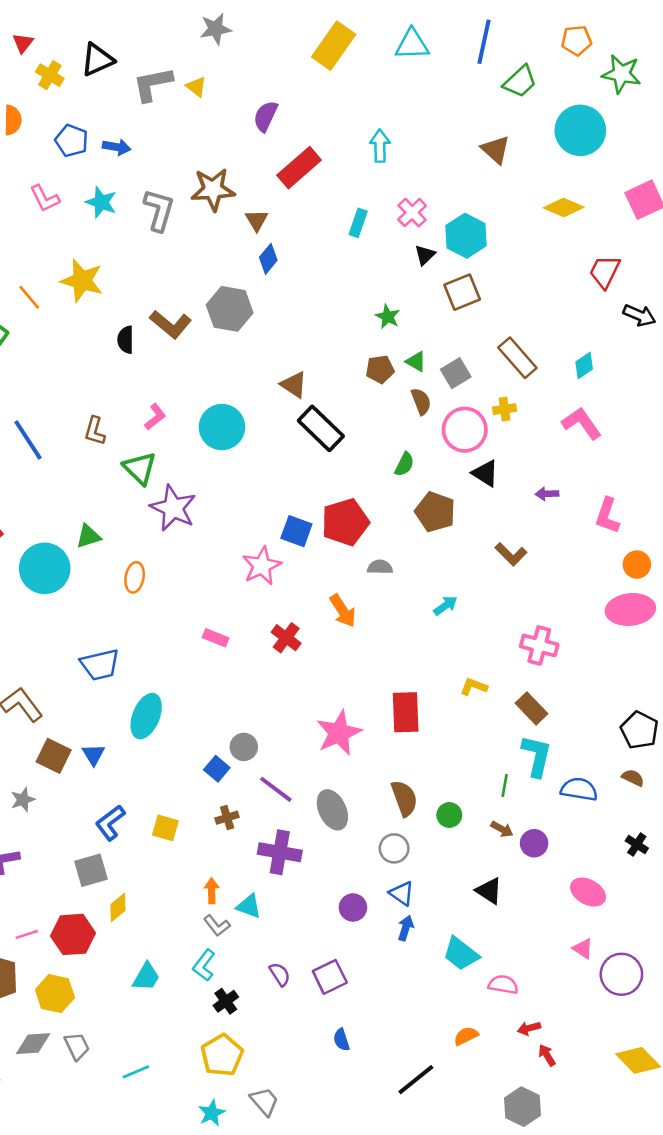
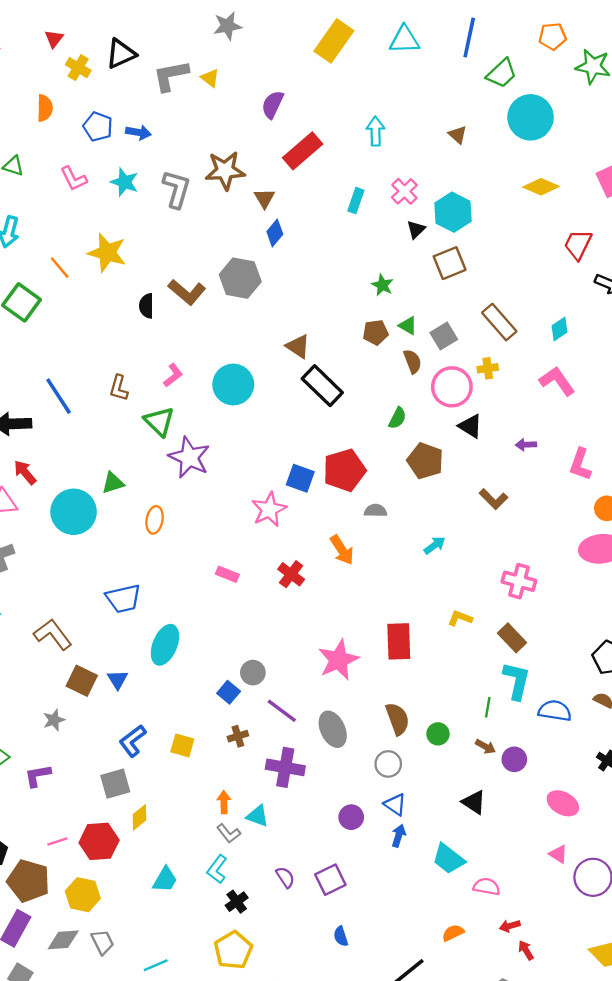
cyan circle: (580, 130) -> (531, 117), moved
brown triangle: (496, 150) -> (458, 135), moved, size x0.7

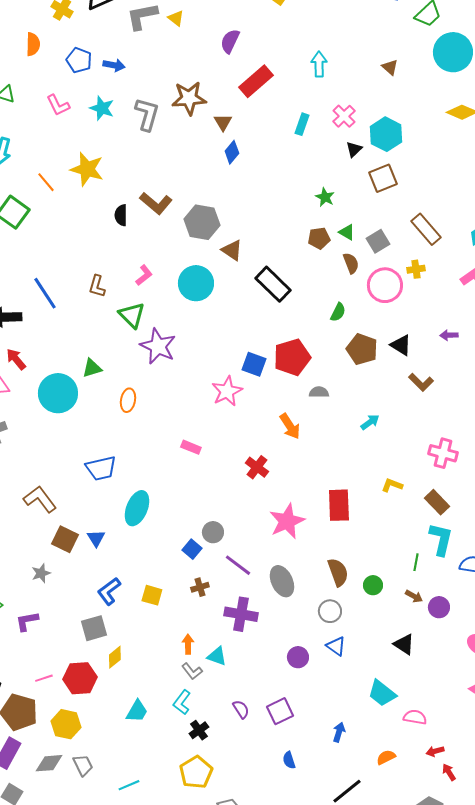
gray hexagon: (240, 278) -> (202, 222), moved
brown triangle: (298, 346) -> (232, 250), moved
black triangle: (470, 426) -> (401, 345), moved
red cross: (291, 574) -> (257, 467), moved
blue arrow: (399, 836) -> (339, 732), moved

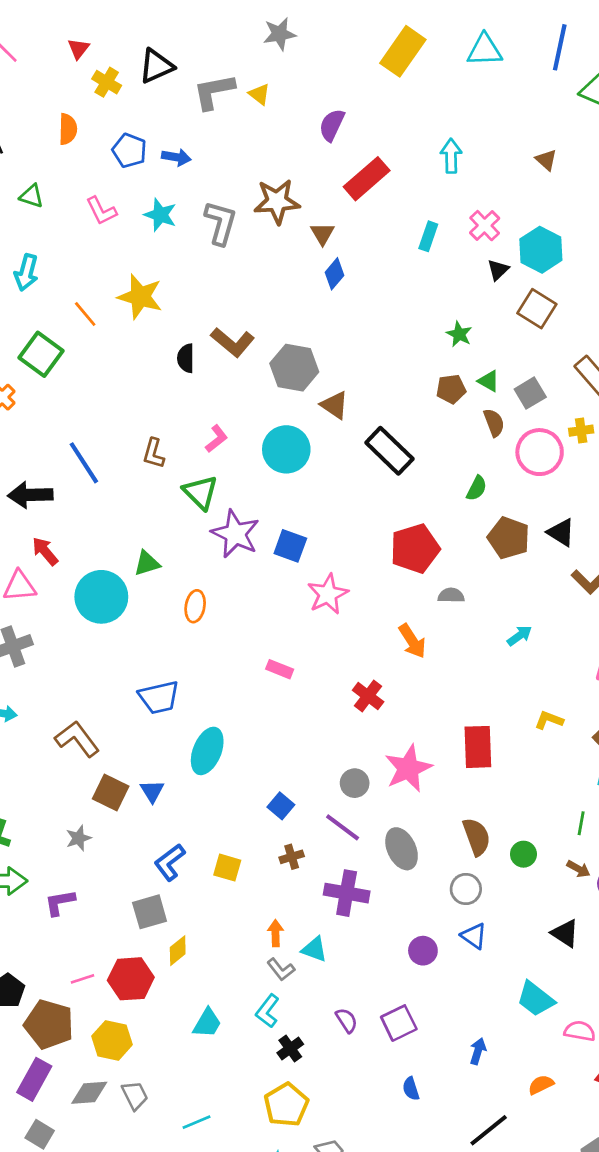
brown square: (383, 178) -> (537, 309), turned -36
blue square: (254, 364) -> (290, 546), moved
gray circle: (213, 532) -> (355, 783), moved

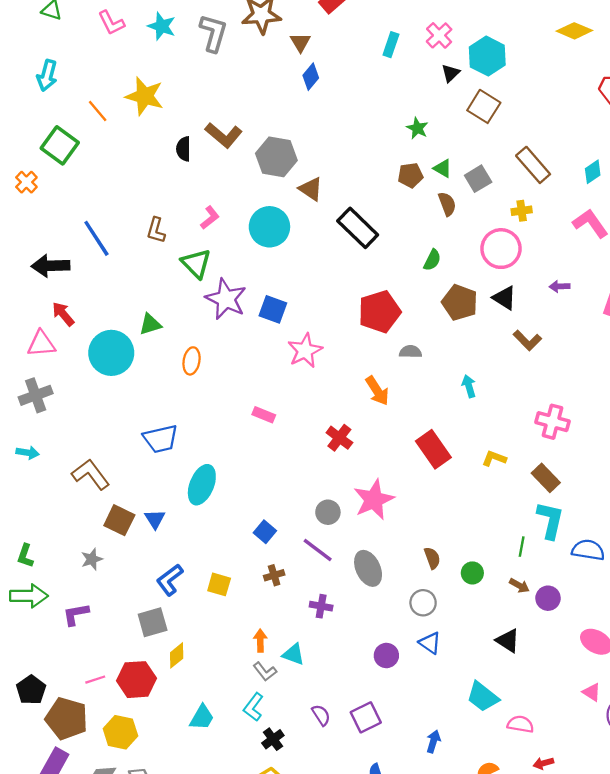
pink circle: (540, 452) -> (501, 249), moved
cyan arrow: (519, 636) -> (469, 386), turned -70
red rectangle: (478, 747) -> (433, 449), moved, turned -33
brown semicircle: (477, 837) -> (432, 558), size x0.7
purple cross: (347, 893) -> (321, 606), size x0.6

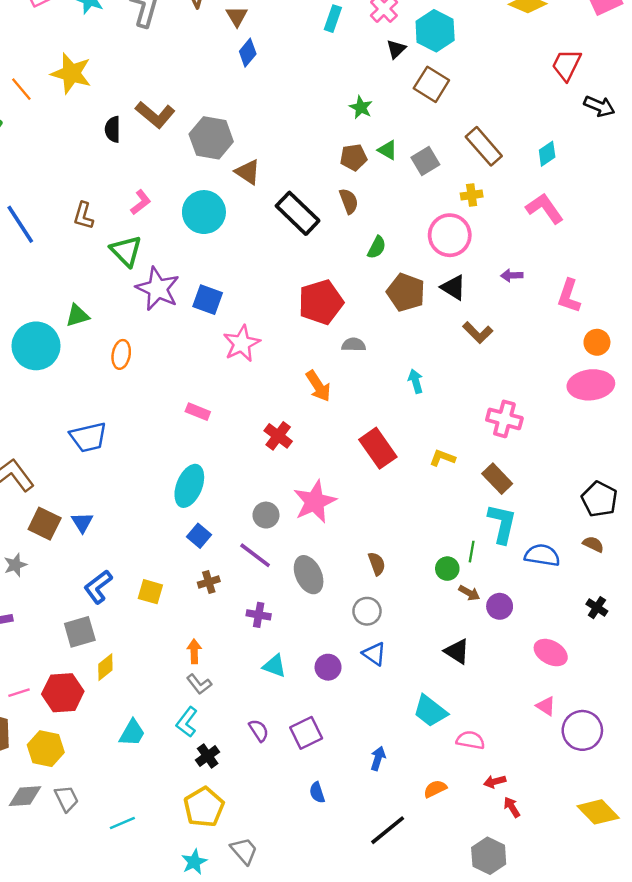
brown semicircle: (447, 204) -> (349, 201), moved
cyan ellipse: (202, 485) -> (189, 486), moved
green circle: (472, 573) -> (447, 569), moved
cyan triangle: (294, 654) -> (274, 666), moved

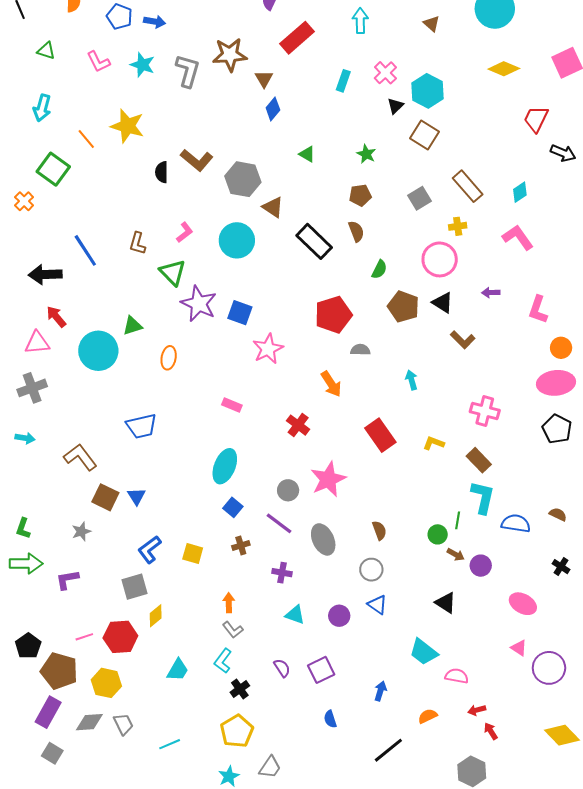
green triangle: (388, 150) -> (307, 154), moved
black pentagon: (599, 499) -> (557, 429), moved
gray trapezoid: (244, 851) -> (270, 767), turned 75

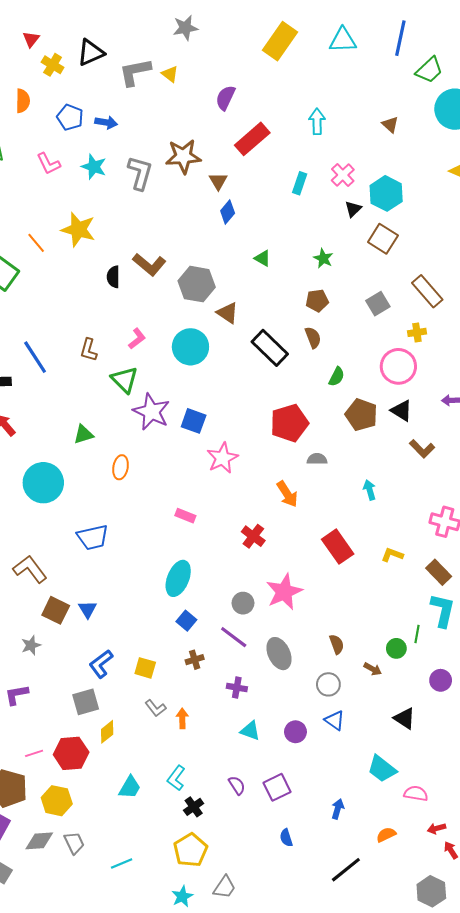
cyan circle: (98, 351) -> (43, 483), moved
brown arrow: (456, 555) -> (373, 669), moved
gray L-shape: (233, 630) -> (156, 708), moved

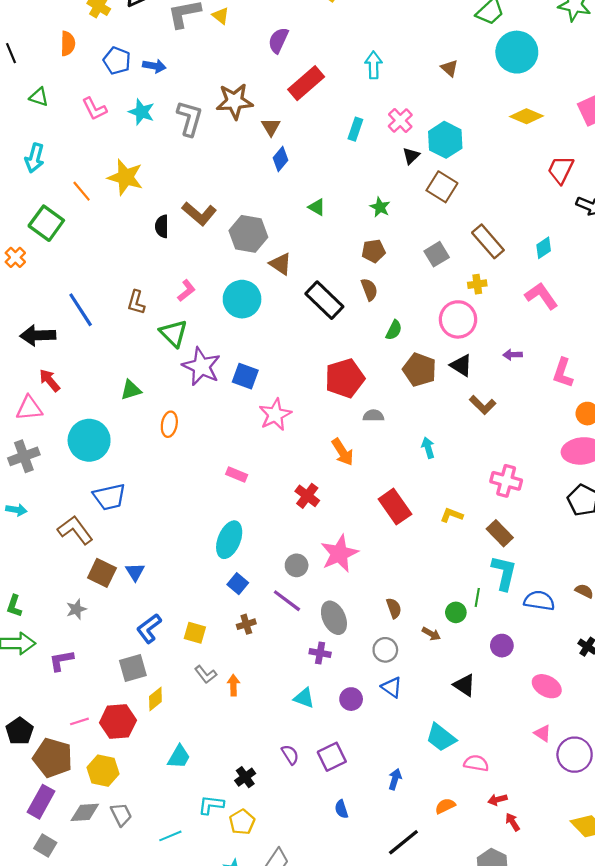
blue trapezoid: (93, 537) -> (109, 497), moved
purple cross: (237, 688) -> (320, 653), moved
cyan L-shape: (176, 778) -> (211, 805), moved, turned 60
yellow pentagon: (190, 850) -> (242, 822), size x0.7

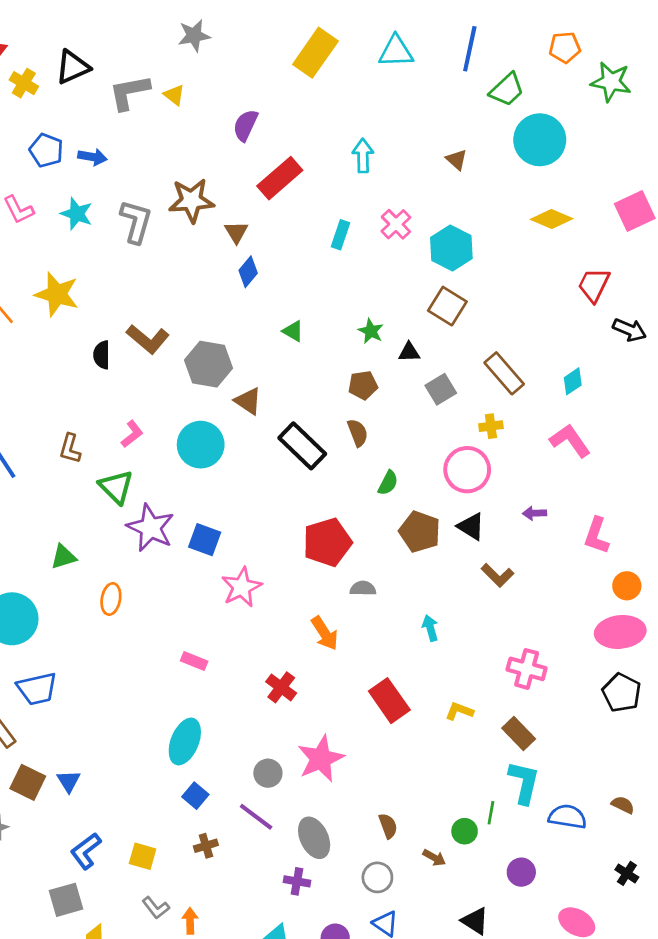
black triangle: (411, 156) -> (409, 352), moved, turned 42

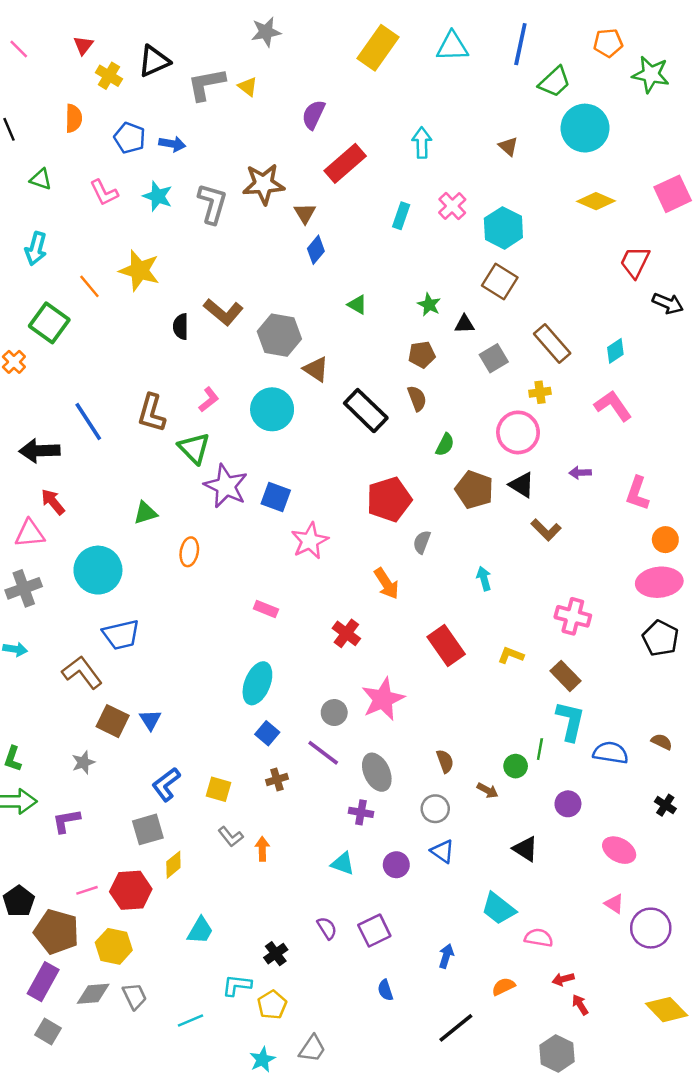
brown L-shape: (70, 449) -> (152, 413), size x1.4
gray semicircle: (363, 588) -> (422, 542), turned -70

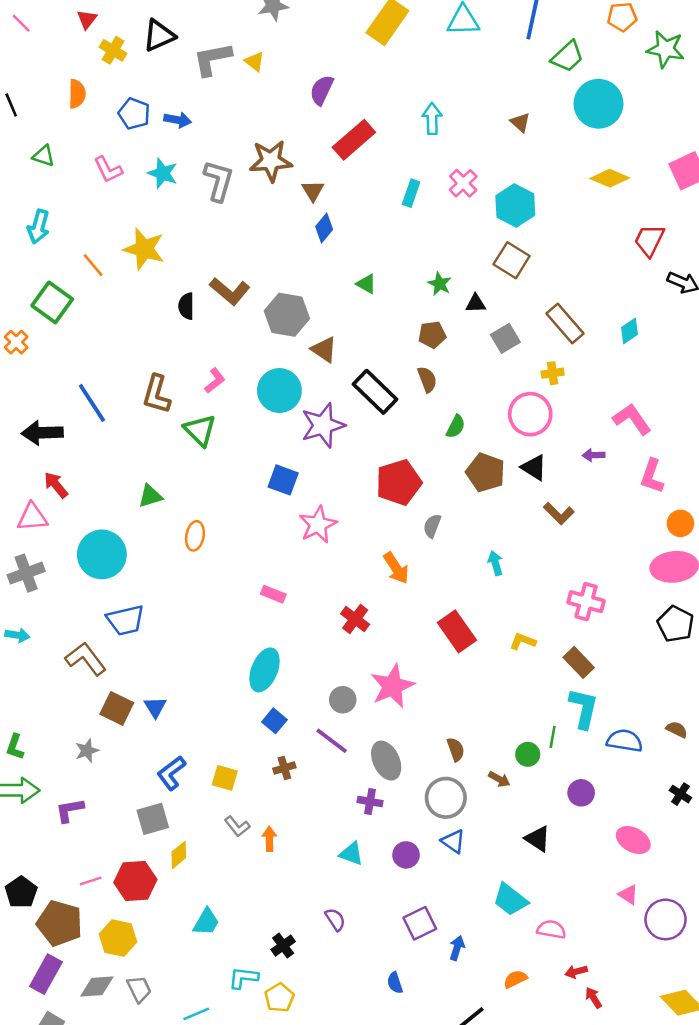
pink L-shape: (613, 406) -> (632, 419), moved
purple star: (226, 486) -> (323, 425), moved, turned 30
gray circle: (435, 809) -> (446, 798), size x1.4
purple square: (374, 930) -> (420, 923), moved

